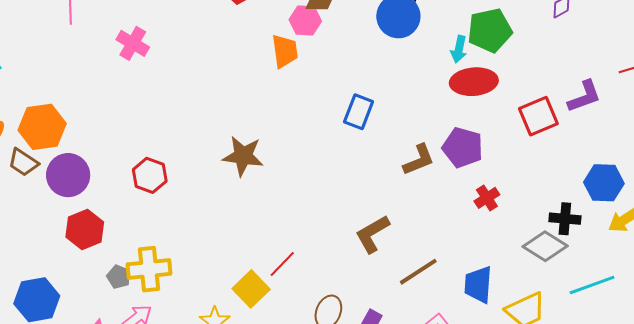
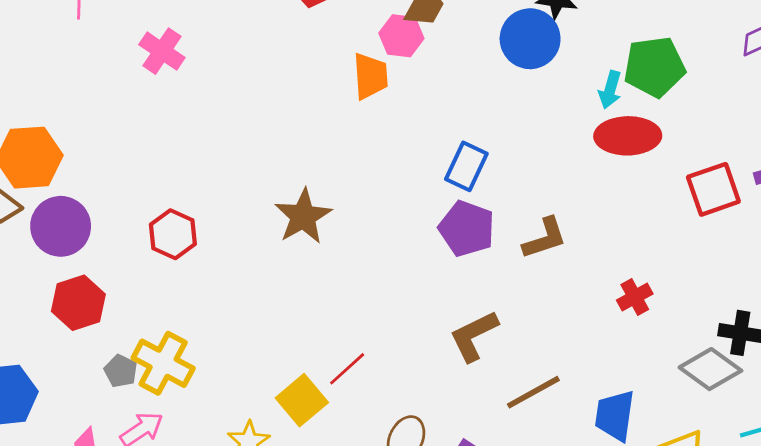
purple pentagon: (463, 147) -> (467, 229), moved
brown star: (243, 156) -> (303, 216), turned 30
yellow cross: (149, 269) -> (163, 363), turned 30

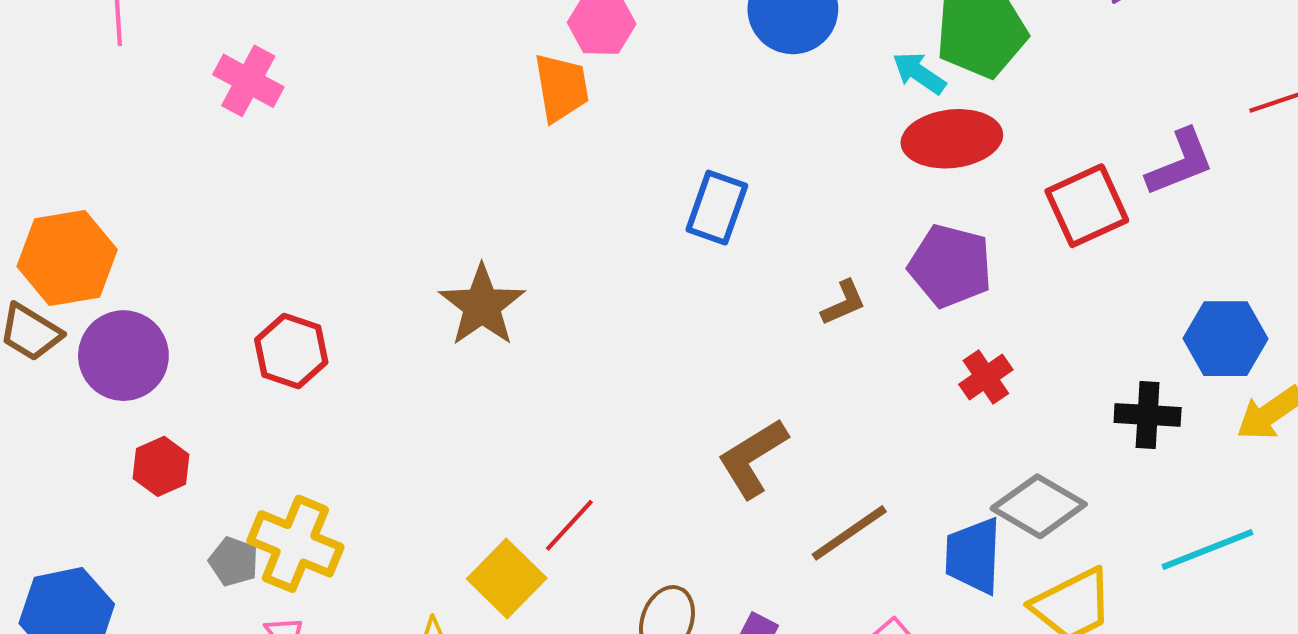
cyan arrow: (610, 90) -> (919, 73), turned 114
purple pentagon: (467, 229) -> (950, 266), moved
brown L-shape: (545, 238) -> (844, 303), size x0.7
red hexagon: (78, 303) -> (161, 466), size x0.7
gray diamond: (710, 369) -> (1039, 506), moved

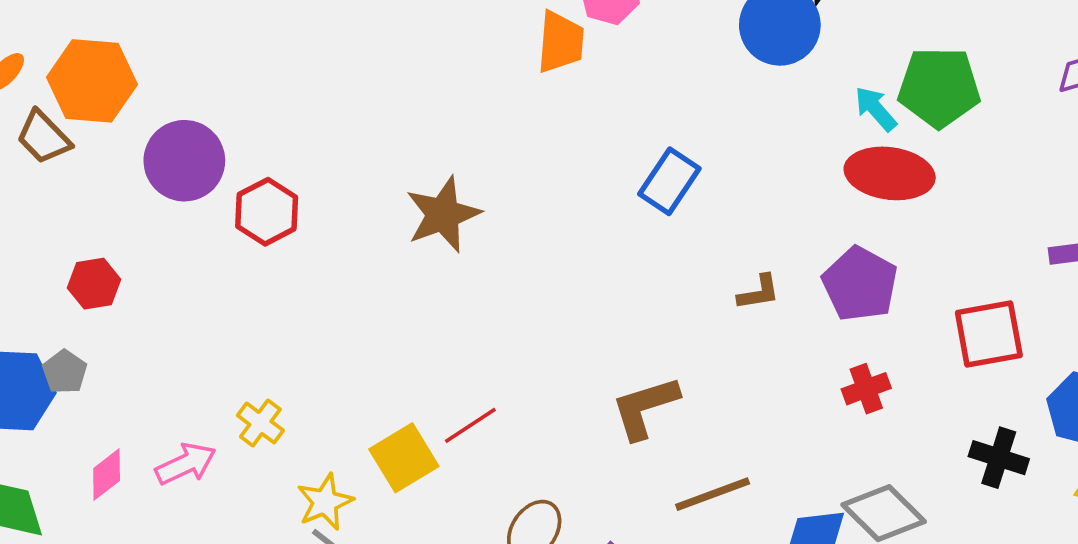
red square: (1087, 206) -> (989, 334), moved
purple circle: (123, 356) -> (184, 161), moved
red hexagon: (161, 466) -> (94, 284), moved
yellow cross: (295, 544) -> (260, 423), moved, size x0.6
gray pentagon: (234, 562) -> (65, 372), moved

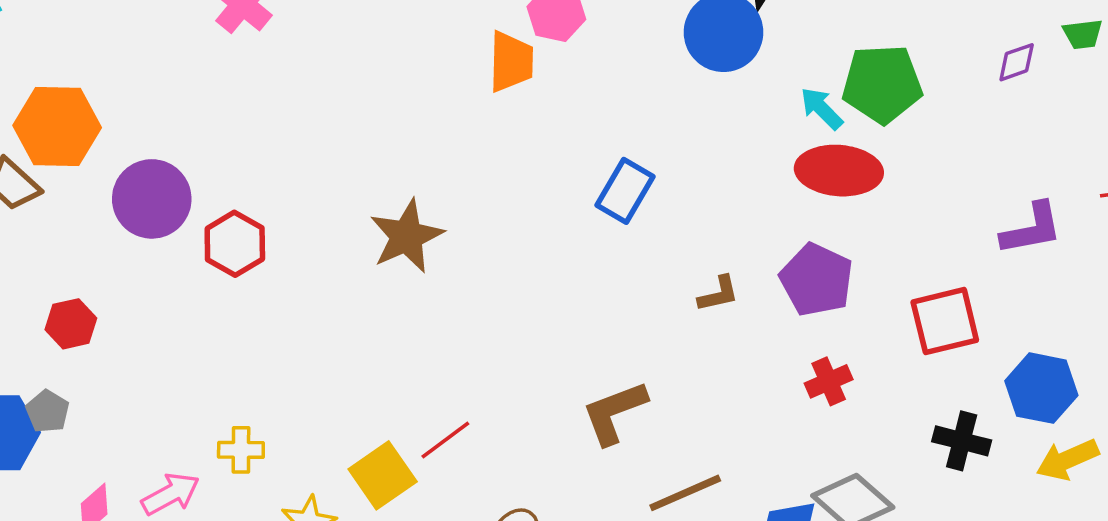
yellow cross: (260, 423) -> (241, 450), turned -33

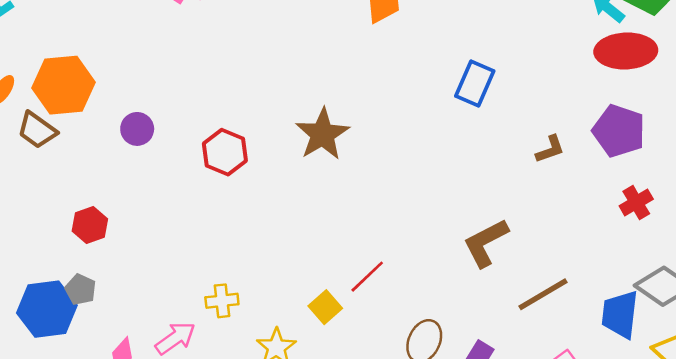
purple circle: (152, 199) -> (137, 129), size x0.6
red hexagon: (235, 244) -> (225, 152), moved
yellow square: (383, 475) -> (325, 307), size x0.7

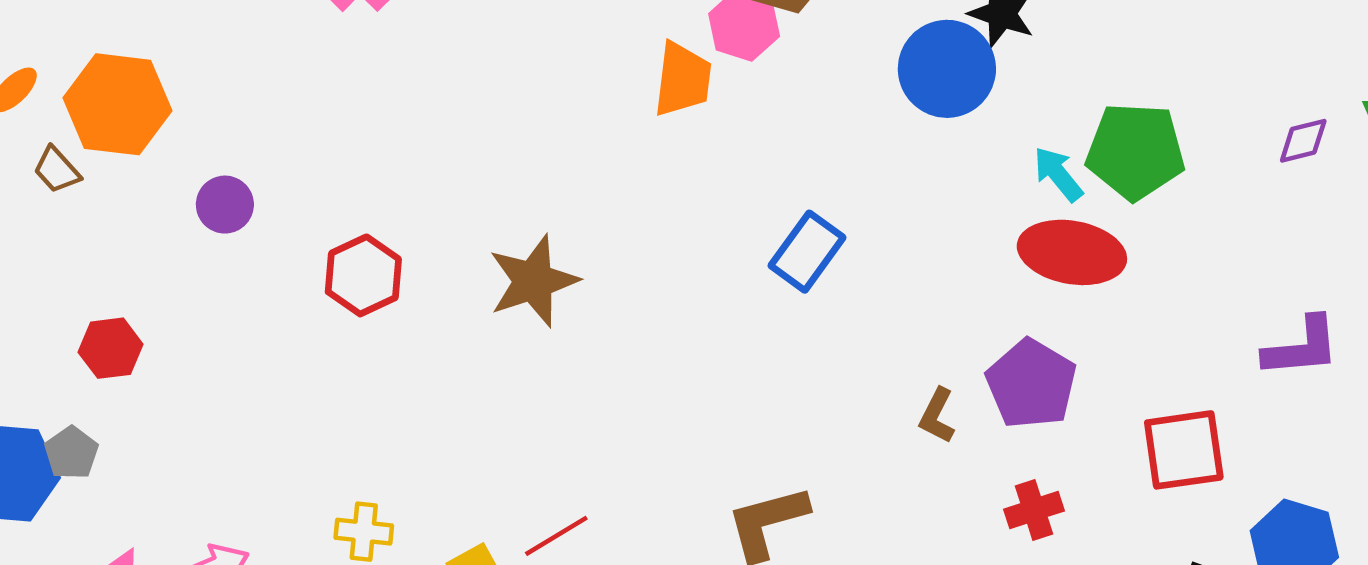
brown trapezoid: (37, 130) -> (57, 170), size x0.7
brown L-shape: (550, 149) -> (937, 416), moved, turned 124
yellow cross: (222, 301) -> (364, 532), moved

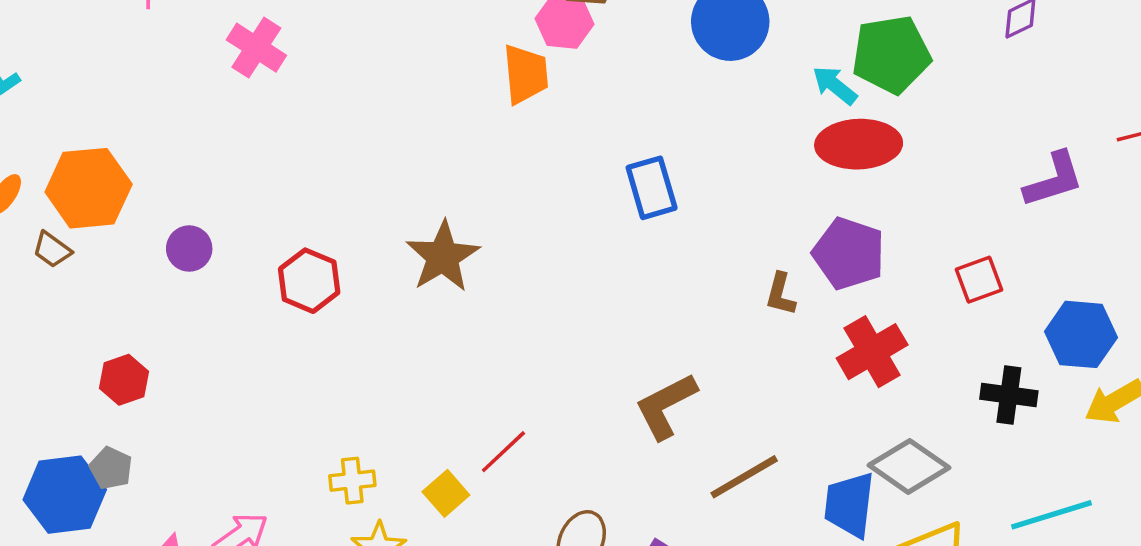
blue rectangle: (807, 252) -> (652, 188), turned -40
red square: (1184, 450) -> (979, 280), size x0.7
red cross: (1034, 510) -> (872, 352), size x1.5

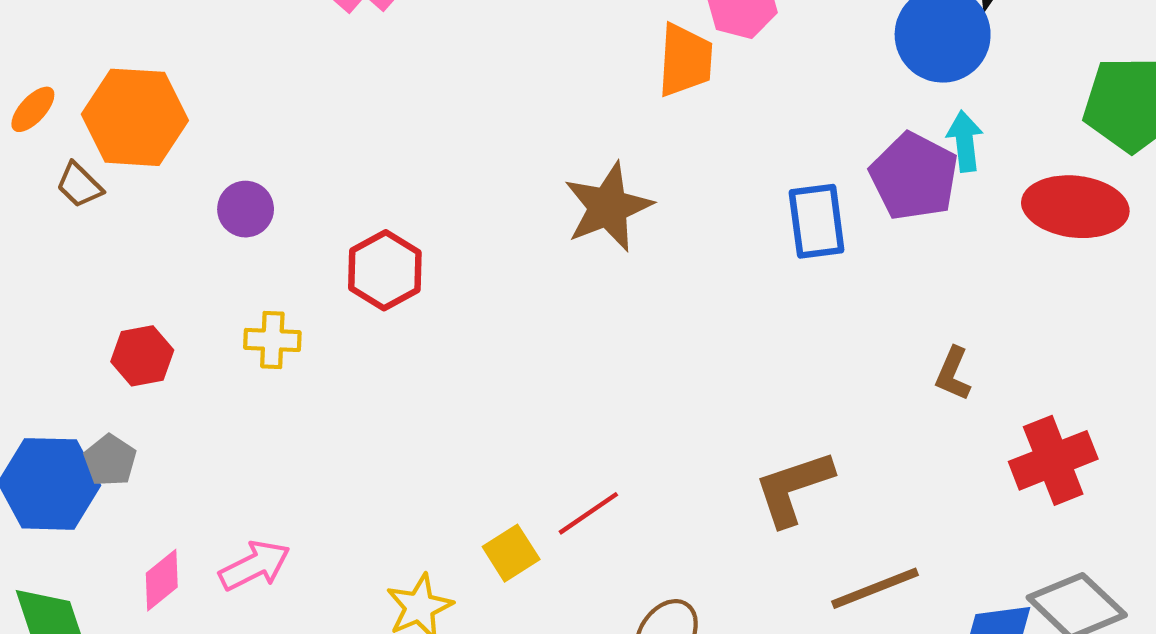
cyan arrow: (835, 85) -> (965, 141), moved, turned 36
purple pentagon: (849, 254) -> (914, 176), moved
brown star: (443, 257) -> (608, 207), moved
yellow cross: (352, 481) -> (272, 340), moved

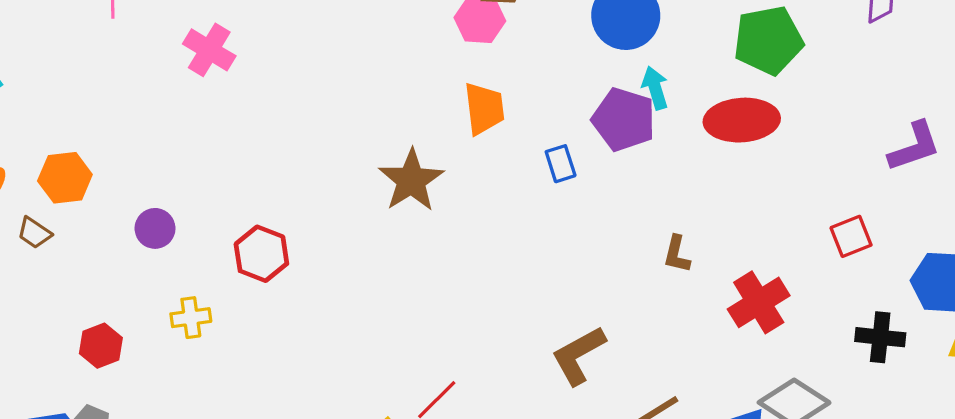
orange trapezoid: (685, 60) -> (484, 108), moved
orange hexagon: (135, 117) -> (65, 178), size x0.7
blue rectangle: (817, 221) -> (561, 164), size x0.7

